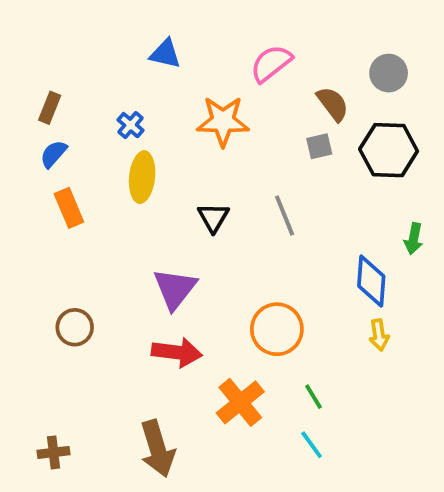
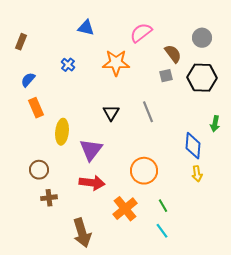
brown rectangle: (50, 108) -> (21, 42), moved
yellow ellipse: (142, 177) -> (62, 132), moved
brown cross: (53, 452) -> (49, 198), moved

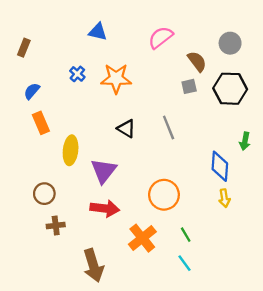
orange star: (116, 63) -> (116, 78), moved
black triangle: (111, 113) -> (126, 129), turned -30

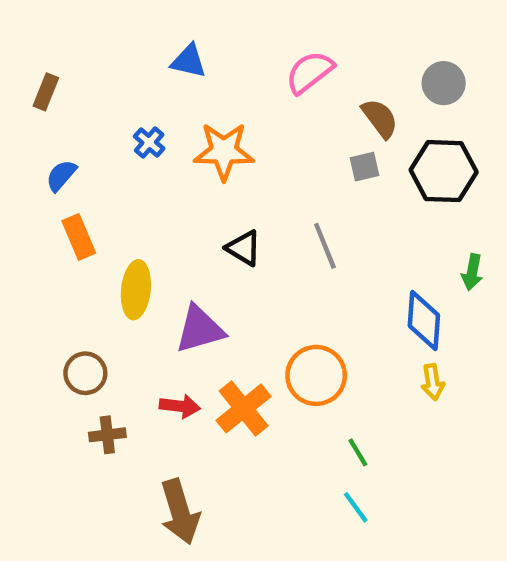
purple triangle: (104, 171) -> (200, 329), turned 36
red arrow: (105, 208) -> (180, 406), moved, size x0.7
orange cross: (142, 238) -> (244, 408), moved

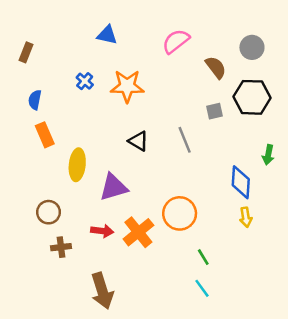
gray square: (364, 167) -> (215, 111), moved
blue semicircle: (61, 175) -> (35, 100), turned -30

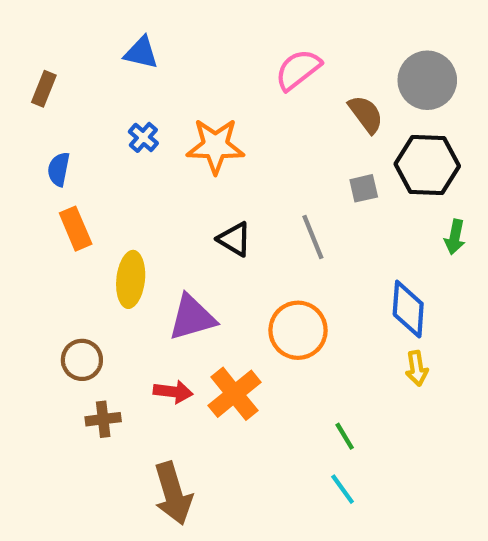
blue triangle: (107, 35) -> (141, 53), moved
gray circle: (252, 47) -> (427, 80), size x1.4
green arrow: (268, 155) -> (455, 237), moved
orange circle: (180, 213) -> (298, 330), moved

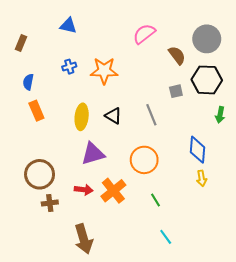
blue cross: (143, 137) -> (69, 67), turned 32
yellow ellipse: (131, 279) -> (82, 117), moved
brown circle: (82, 360) -> (40, 174), size x1.5
green line: (345, 436) -> (155, 200), moved

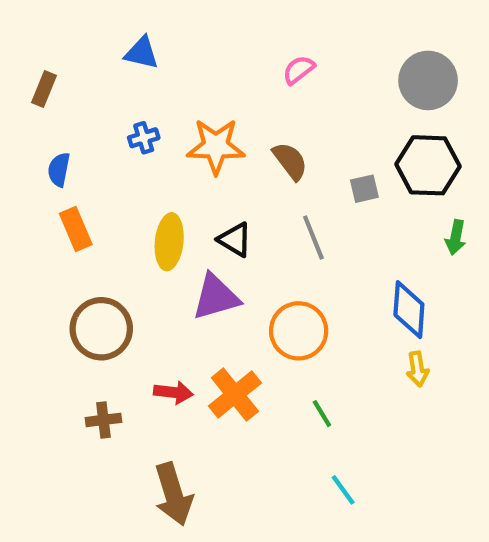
pink semicircle: (144, 34) -> (299, 70), size x0.7
brown semicircle: (177, 55) -> (290, 161), moved
purple triangle: (93, 154) -> (216, 297), moved
brown circle: (40, 174) -> (101, 329), moved

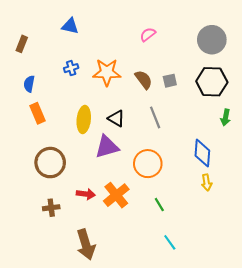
gray square: (364, 189) -> (170, 81), moved

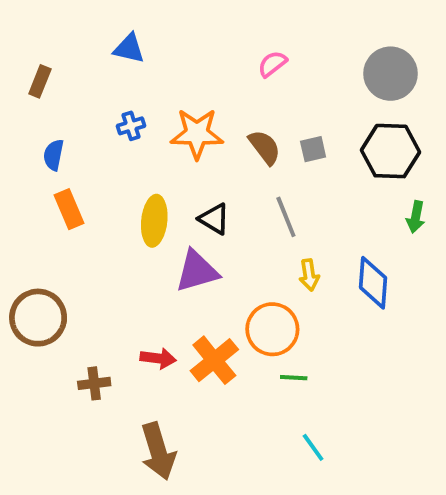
brown circle: (50, 163) -> (38, 318), moved
orange circle: (148, 164) -> (272, 329), moved
yellow arrow: (207, 183) -> (309, 275), moved
green line: (159, 205) -> (294, 378), turned -56

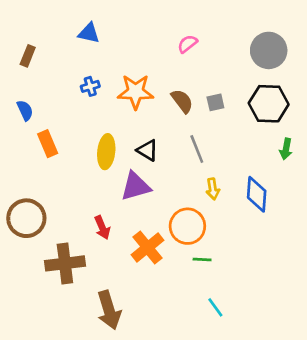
blue semicircle: (54, 155) -> (25, 110), moved, turned 144
red arrow: (158, 358) -> (102, 228), moved, turned 60
brown cross: (94, 383) -> (65, 263), size x1.8

